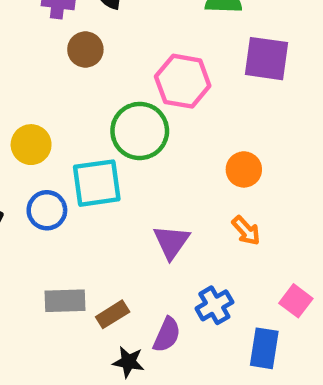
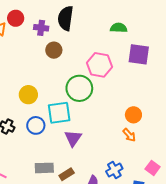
orange circle: (244, 169) -> (133, 115), moved
purple triangle: (171, 242) -> (73, 138), moved

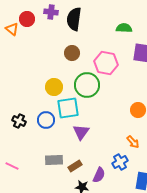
purple cross: (41, 28) -> (51, 12), moved
brown circle: (54, 50) -> (72, 53), moved
yellow circle: (28, 95) -> (54, 87), moved
orange arrow: (129, 135) -> (133, 142), moved

